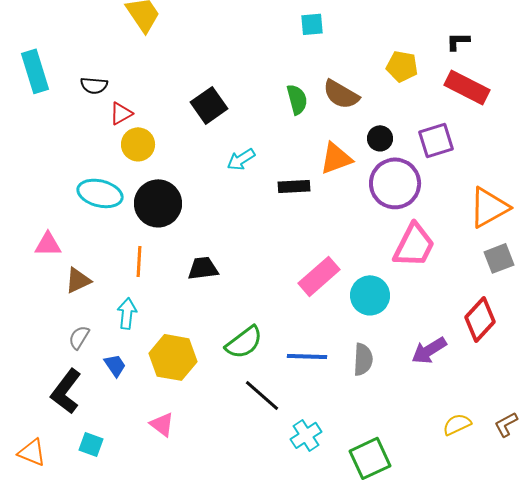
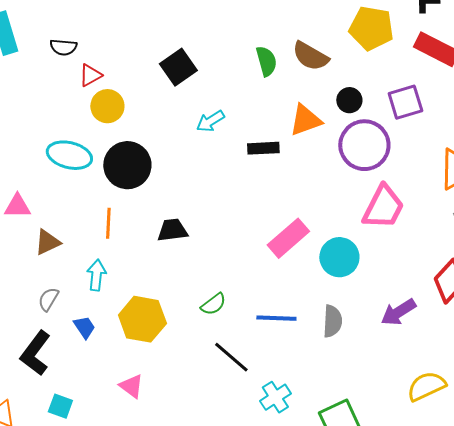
yellow pentagon: (402, 66) -> (371, 28), size x1.4
green semicircle: (244, 342) -> (213, 304), size x0.7
yellow semicircle: (457, 424) -> (426, 386), size x1.4

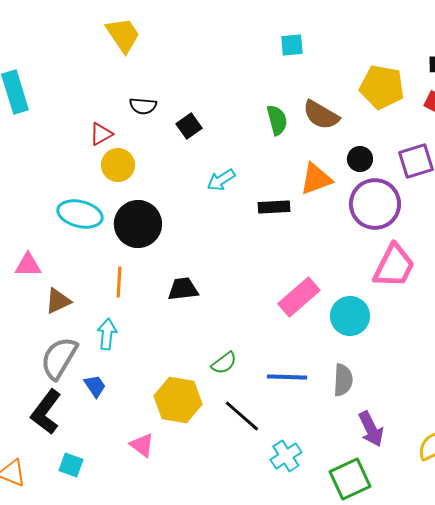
black semicircle: (63, 47) -> (143, 106), moved
black square: (178, 67) -> (189, 126), size x0.7
gray semicircle: (48, 299) -> (59, 358), size x1.8
purple arrow: (398, 312) -> (371, 429), moved, turned -84
yellow hexagon: (142, 319) -> (178, 400), moved

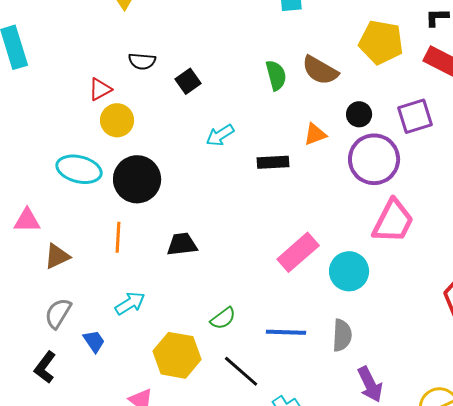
orange triangle: (316, 179) -> (315, 134), size x0.7
cyan arrow: (107, 334) -> (130, 303), moved, turned 52
gray semicircle: (59, 358) -> (58, 313), size x0.7
black L-shape: (46, 412) -> (45, 367), size x0.7

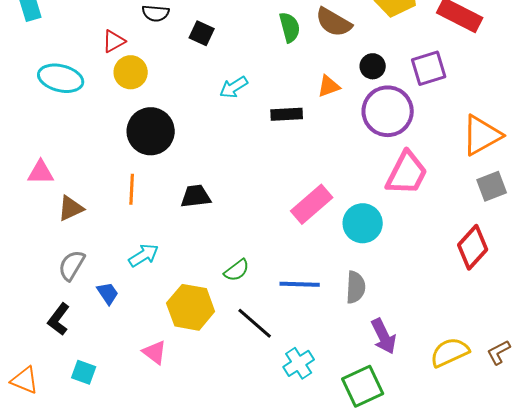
black square: (188, 81) -> (202, 33), turned -30
cyan ellipse: (79, 169) -> (61, 78), moved

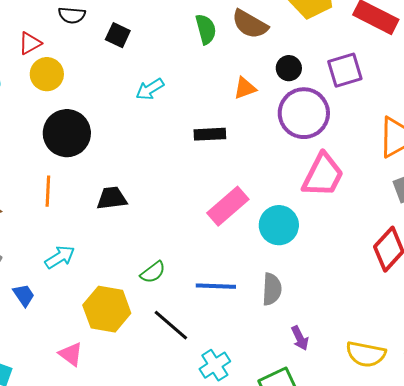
black rectangle: (287, 114) -> (210, 134), moved
purple arrow: (384, 336) -> (300, 338), size x0.7
yellow semicircle: (450, 352) -> (366, 354), turned -144

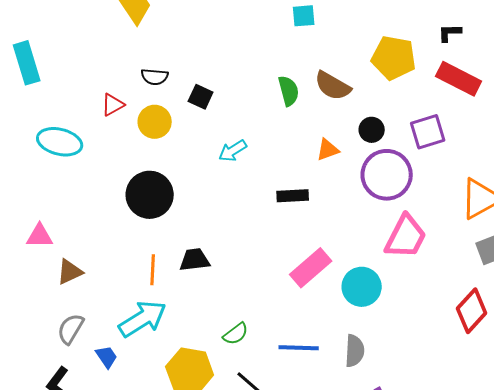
yellow circle: (47, 74) -> (155, 122), moved
orange line: (48, 191) -> (153, 270), moved
cyan arrow: (60, 257) -> (143, 319), size x1.6

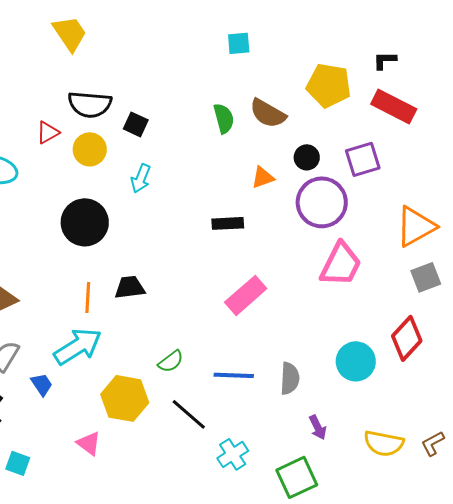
black semicircle: (155, 77) -> (90, 104), size x1.6
cyan arrow: (233, 151) -> (141, 178), moved, turned -36
cyan circle: (362, 287) -> (356, 361), moved

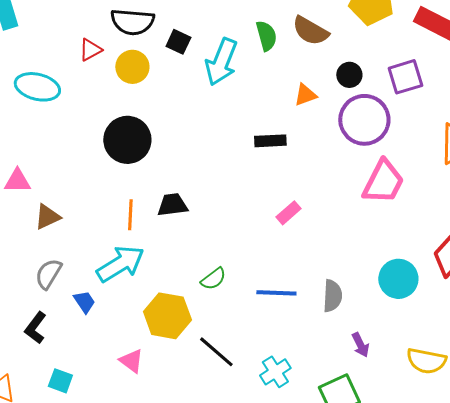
cyan arrow: (141, 178) -> (221, 62), moved, size x1.6
pink rectangle: (246, 295) -> (288, 213), size x0.6
black line: (189, 414) -> (216, 352), moved

